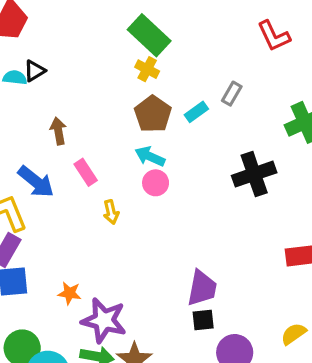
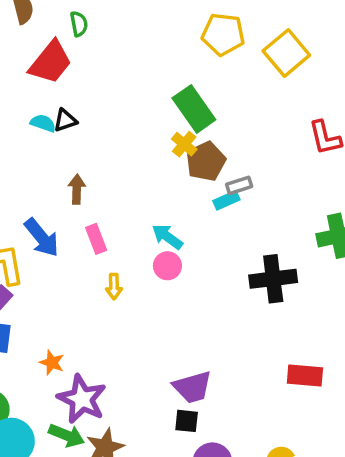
gray rectangle: (232, 94) -> (239, 185), moved, turned 30
brown pentagon: (153, 114) -> (206, 161), moved
purple trapezoid: (202, 288) -> (193, 387), turned 51

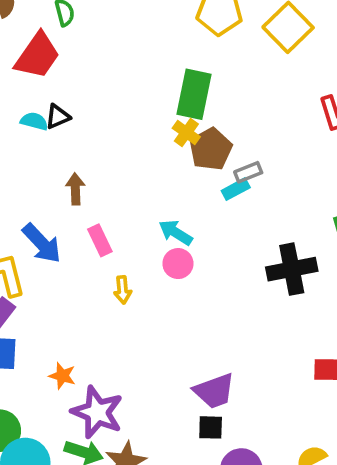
green rectangle: (194, 109) -> (194, 94), turned 51

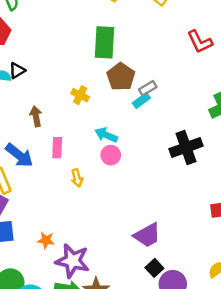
yellow cross: (186, 133) -> (80, 95), moved
pink rectangle: (100, 240) -> (57, 148), turned 36
black square: (211, 427) -> (154, 268), moved, turned -36

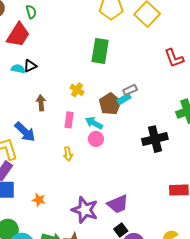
brown pentagon: (121, 77) -> (110, 104), moved
pink rectangle: (57, 148) -> (69, 120), moved
purple star: (73, 261) -> (85, 210), moved

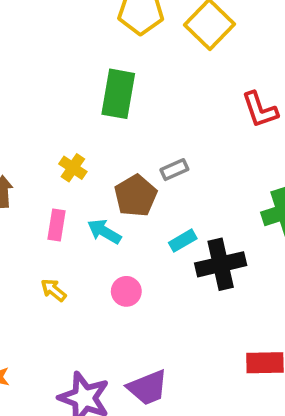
cyan rectangle: (124, 99) -> (183, 241), moved
pink circle: (96, 139) -> (126, 291), moved
yellow arrow: (68, 154) -> (53, 290), turned 136

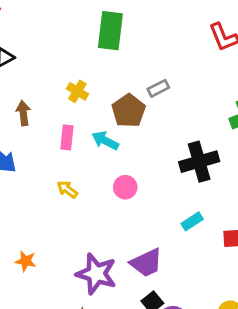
cyan rectangle: (183, 241) -> (192, 221), moved

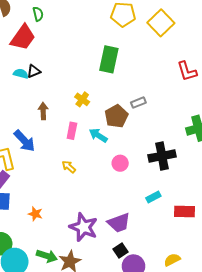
pink circle: (125, 187) -> (120, 163), moved

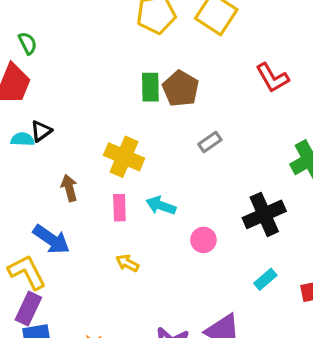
green rectangle: (109, 59) -> (150, 87), size x0.7
yellow cross: (82, 99) -> (124, 157), size x1.6
brown pentagon: (116, 116) -> (181, 89), moved

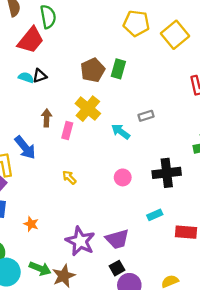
green semicircle: (28, 43) -> (48, 17), size x1.5
brown pentagon: (181, 89) -> (93, 70), moved
cyan arrow: (161, 206) -> (121, 132), moved
pink rectangle: (119, 208) -> (67, 130), moved

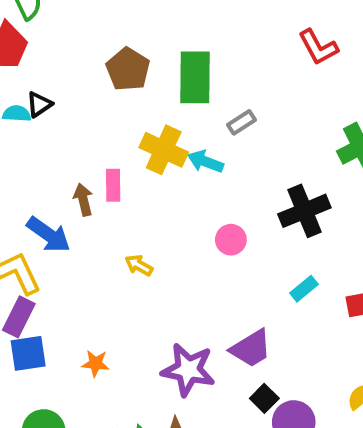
green rectangle: (118, 69) -> (195, 77), moved, size x1.5
yellow cross: (88, 109) -> (164, 150), moved
brown arrow: (47, 118) -> (83, 200), moved

